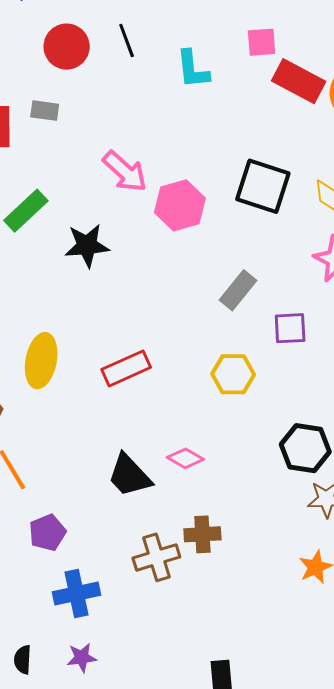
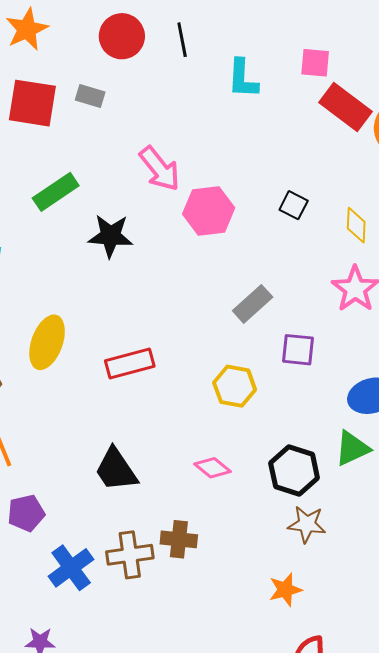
black square: (263, 186) -> (294, 205), size x0.5
pink diamond: (185, 458) -> (212, 468), moved
blue cross: (77, 594) -> (71, 568), moved, turned -33

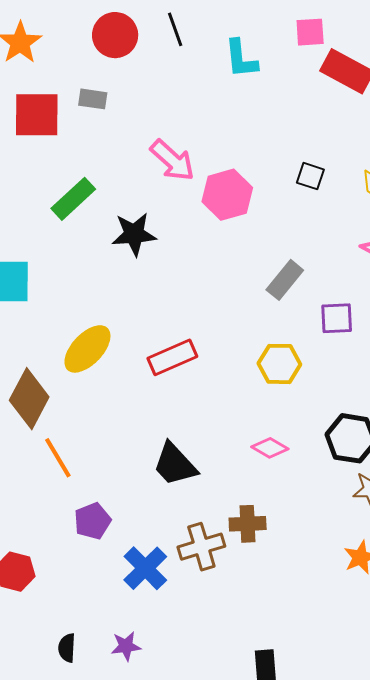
yellow ellipse: (47, 342) -> (87, 349), turned 32

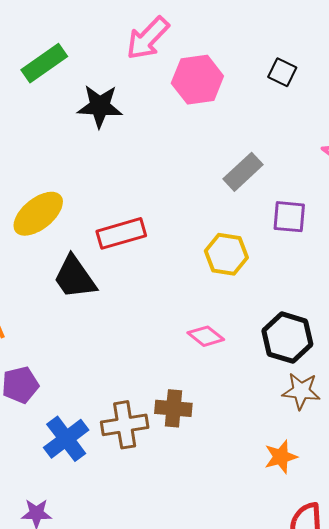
pink arrow: (172, 160) -> (148, 38), turned 84
black trapezoid: (175, 464) -> (75, 277), moved

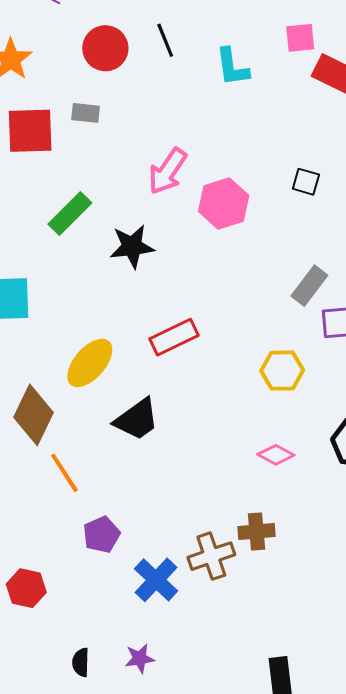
gray rectangle: (243, 172) -> (309, 286), moved
red rectangle: (121, 233) -> (174, 337), moved
black trapezoid: (75, 277) -> (137, 419), turned -81

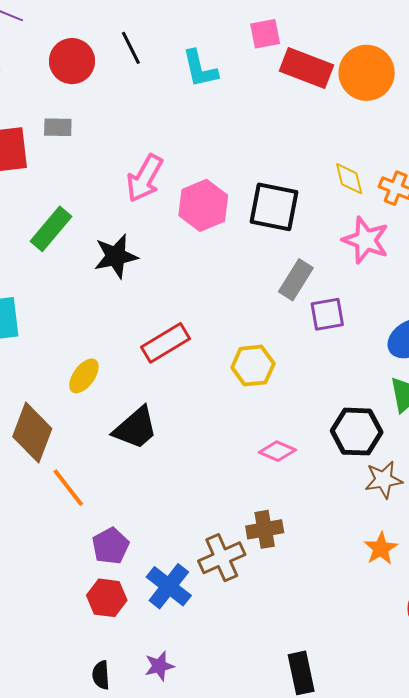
black square: (306, 182) -> (274, 207), moved, size x1.8
yellow ellipse: (90, 363) -> (84, 376), size x0.7
yellow hexagon: (282, 371) -> (253, 366), moved
red hexagon: (26, 588) -> (107, 598), moved

